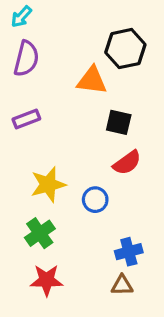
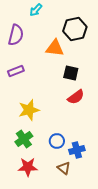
cyan arrow: (21, 17) -> (36, 10), moved
blue circle: (95, 200) -> (57, 141), moved
brown triangle: (122, 285) -> (64, 168), moved, turned 40

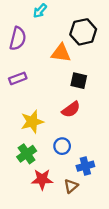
red semicircle: (76, 97) -> (71, 109), moved
blue circle: (57, 141) -> (62, 146), moved
red star: (28, 167) -> (42, 179), moved
brown triangle: (64, 168) -> (71, 186), turned 40

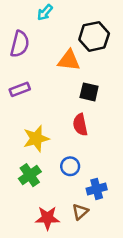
red semicircle: (71, 109) -> (80, 125), turned 114
red star: (42, 179) -> (47, 218), moved

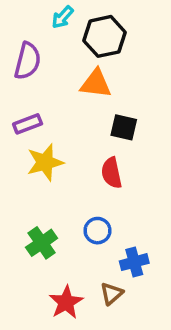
black hexagon: (94, 36) -> (104, 36), moved
yellow star: (36, 139) -> (45, 162), moved
red star: (47, 218) -> (66, 302), turned -30

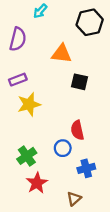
black hexagon: (104, 36) -> (90, 22), moved
red semicircle: (111, 173) -> (77, 130), moved
brown triangle: (111, 294) -> (74, 199), moved
red star: (66, 302) -> (37, 183), moved

